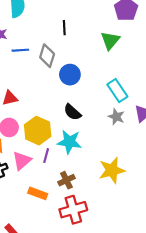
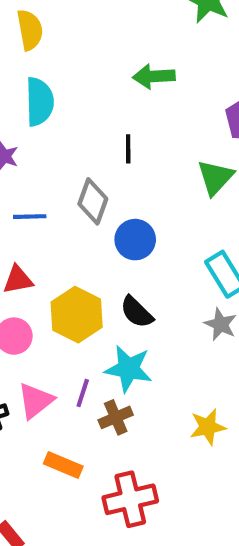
blue line: (20, 50) -> (30, 217), moved
yellow hexagon: (38, 131) -> (77, 315), moved
yellow star: (112, 170) -> (208, 427), size x0.7
brown cross: (66, 180) -> (116, 417), moved

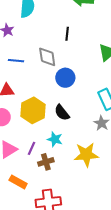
gray diamond: (93, 201) -> (47, 57), turned -35
cyan star: (129, 369) -> (55, 139), size x0.7
yellow star: (208, 427) -> (86, 155), moved, size x1.4

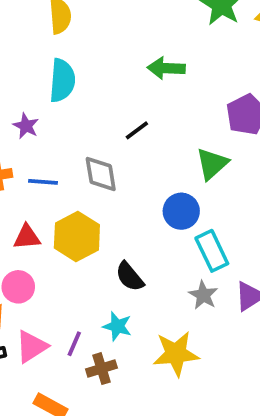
black line: (67, 34) -> (137, 130), turned 48
blue circle: (65, 78) -> (181, 211), moved
yellow hexagon: (33, 110) -> (77, 236), moved

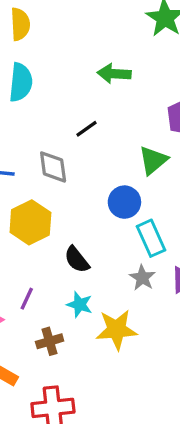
cyan star: (117, 326) -> (80, 305), moved
purple line: (74, 344) -> (27, 299), moved

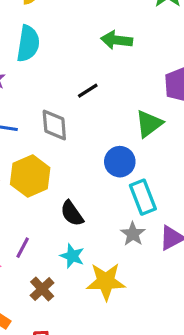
brown cross: (50, 341) -> (42, 289), turned -30

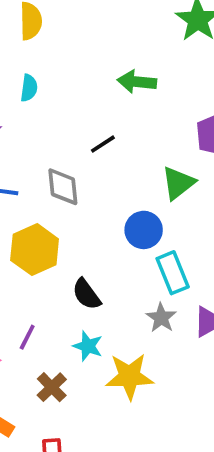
cyan semicircle: (28, 44) -> (29, 88), size x0.6

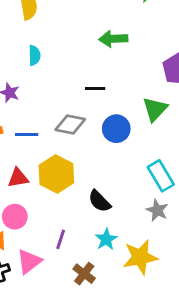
black line: (103, 144) -> (95, 89), turned 42
gray diamond: (63, 187) -> (70, 124), turned -64
blue circle: (144, 230) -> (116, 129), moved
cyan star: (88, 346) -> (106, 239), turned 30

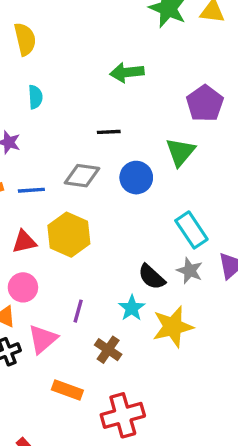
black semicircle: (100, 201) -> (152, 277), moved

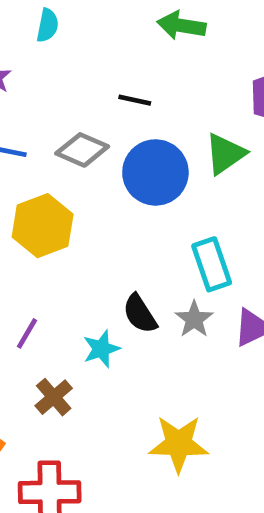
blue circle: (136, 178) -> (155, 172), size x1.4
yellow star: (173, 327) -> (179, 444), moved

